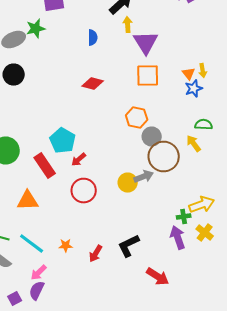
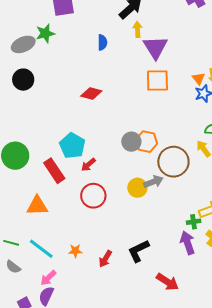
red diamond: (93, 84) -> (91, 94), moved
orange hexagon: (137, 118) -> (146, 142), moved
gray circle: (152, 136) -> (131, 142), moved

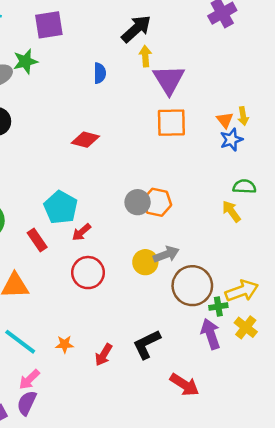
brown circle: (173, 162) -> (192, 286), moved
red rectangle: (54, 171) -> (37, 240), size x0.7

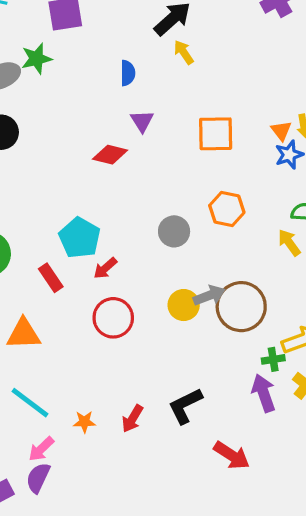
yellow arrow: (145, 56) -> (184, 52), turned -30
purple triangle: (169, 80) -> (142, 121), moved, size x0.6
orange hexagon: (157, 202) -> (227, 209), moved
brown circle: (192, 286) -> (241, 307), moved
orange star: (65, 344) -> (84, 422), moved

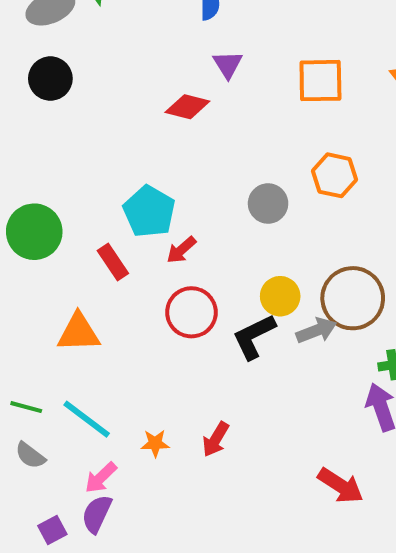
gray arrow: (209, 295) -> (316, 330), moved
black L-shape: (185, 406) -> (254, 337), moved

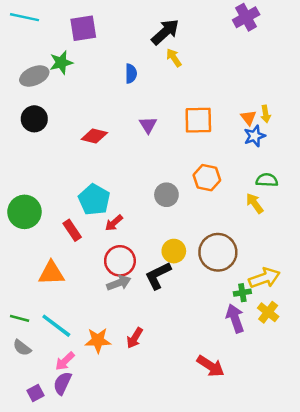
purple triangle: (228, 64) -> (148, 125), moved
red diamond: (187, 107) -> (94, 136), moved
gray arrow: (316, 330) -> (119, 283), moved
orange star: (155, 443) -> (98, 340), size x1.5

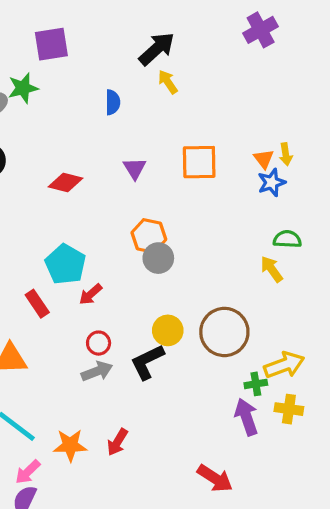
orange hexagon: (207, 178) -> (149, 236), moved
red circle: (120, 261) -> (99, 343), size x0.6
yellow cross: (268, 312) -> (289, 409), turned -30

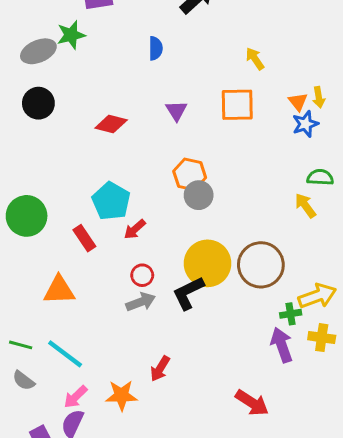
yellow arrow: (168, 82) -> (255, 59), moved
yellow circle: (168, 330) -> (207, 263), size x1.6
orange star: (70, 445) -> (121, 395), moved

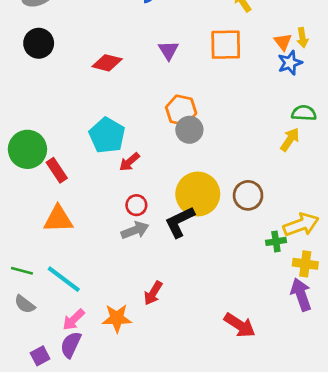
yellow arrow: (305, 206) -> (290, 140), turned 70
red rectangle: (84, 238) -> (57, 170), moved
brown circle: (261, 265) -> (248, 195), size x0.7
purple arrow: (282, 345) -> (301, 294), moved

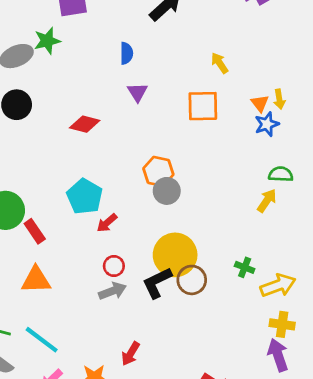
purple triangle: (168, 50) -> (138, 92), moved
brown circle: (248, 195) -> (192, 280), moved
green cross: (276, 241) -> (245, 267), moved, turned 30

